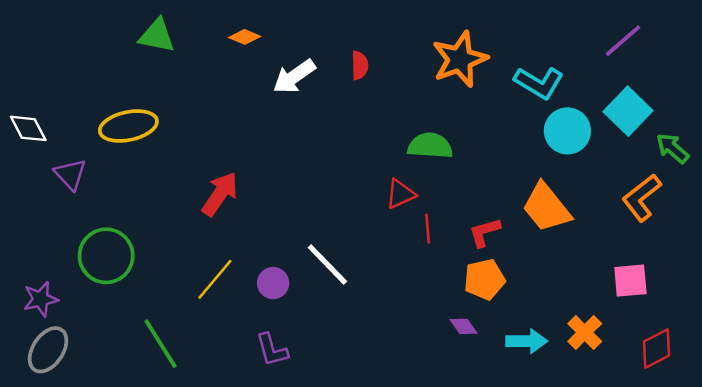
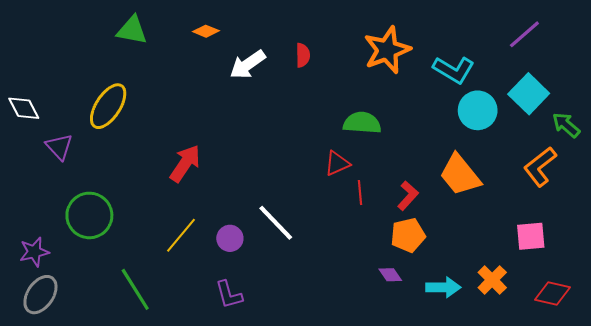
yellow ellipse: (128, 126) -> (108, 106), turned -45
red L-shape: (485, 232) -> (408, 196), turned 148
red diamond: (656, 349) -> (553, 294), turned 40

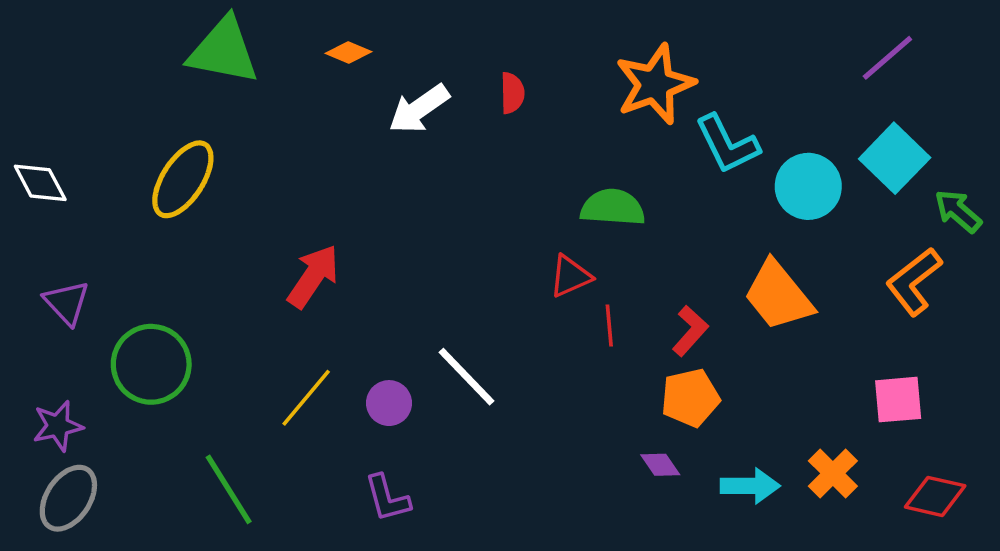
green triangle: (132, 30) -> (223, 51), size x1.4
cyan L-shape: (454, 70) -> (727, 144), moved, turned 33
purple triangle: (59, 147) -> (67, 303), moved

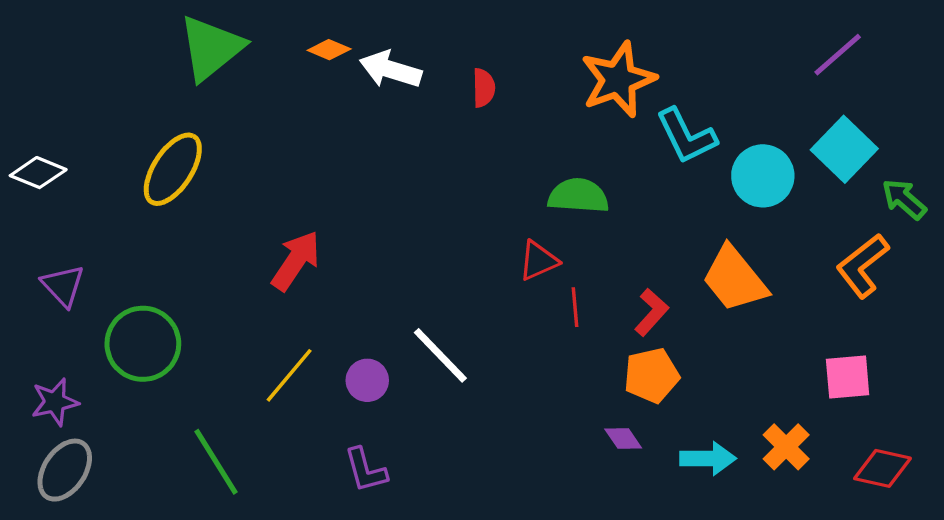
green triangle: (223, 51) -> (211, 48), turned -50
white arrow: (419, 109) -> (391, 70), moved, turned 52
white diamond: (40, 183) -> (38, 173), turned -40

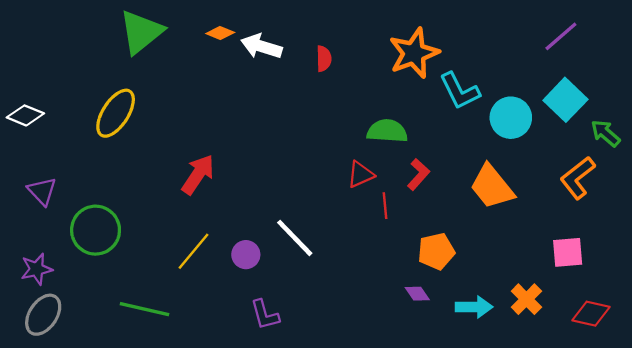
red L-shape: (651, 312) -> (418, 174), moved
green line: (216, 462) -> (145, 309), turned -45
purple L-shape: (366, 470) -> (265, 315), moved

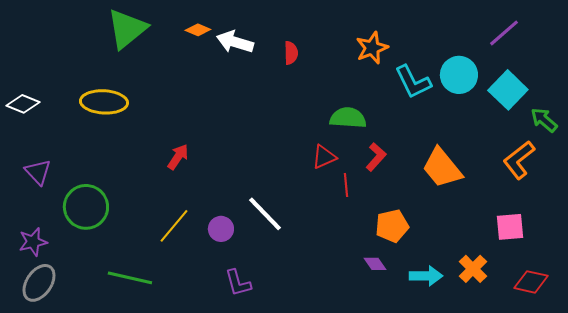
orange star: (414, 53) -> (372, 48), size x0.7
yellow ellipse: (116, 113) -> (104, 102), turned 60
cyan circle: (511, 118) -> (459, 75), moved
red arrow: (198, 174) -> (178, 157), size x0.7

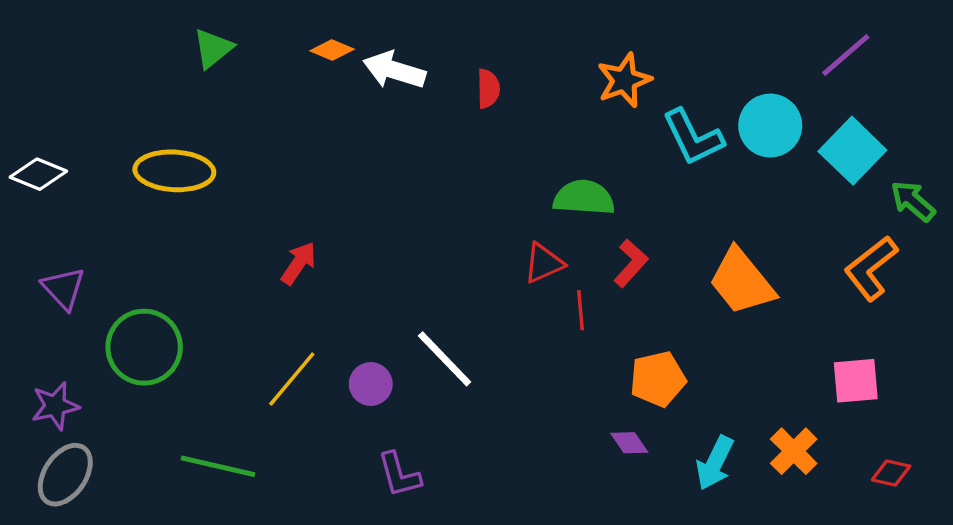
green triangle: (127, 29) -> (213, 48), size x0.6
cyan arrow: (426, 276) -> (715, 463), turned 116
red diamond: (531, 282) -> (891, 473), size x0.7

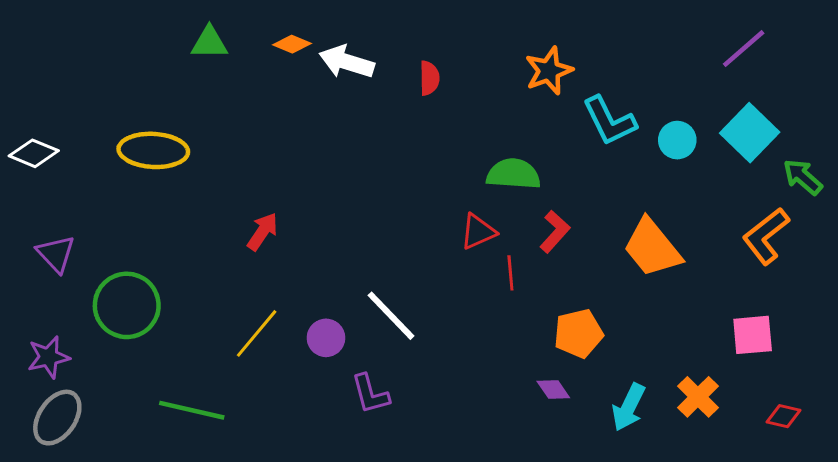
green triangle: (213, 48) -> (209, 43), moved, turned 39
cyan circle: (770, 126) -> (677, 140), moved, size x0.7
purple L-shape: (399, 475) -> (370, 394), moved

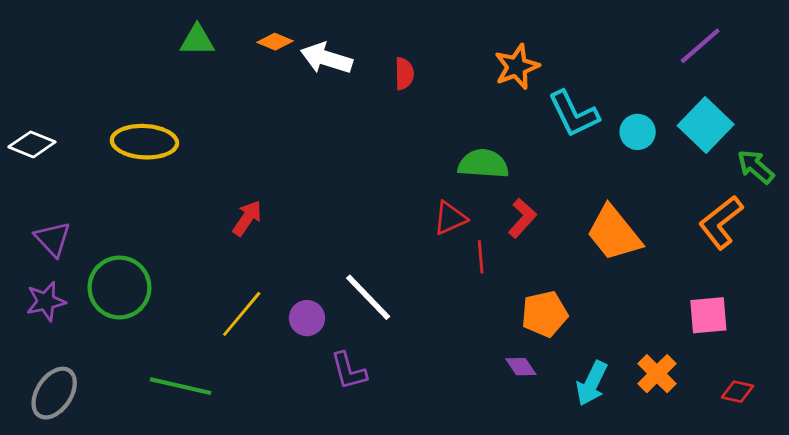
purple star: (48, 357) -> (46, 301), moved

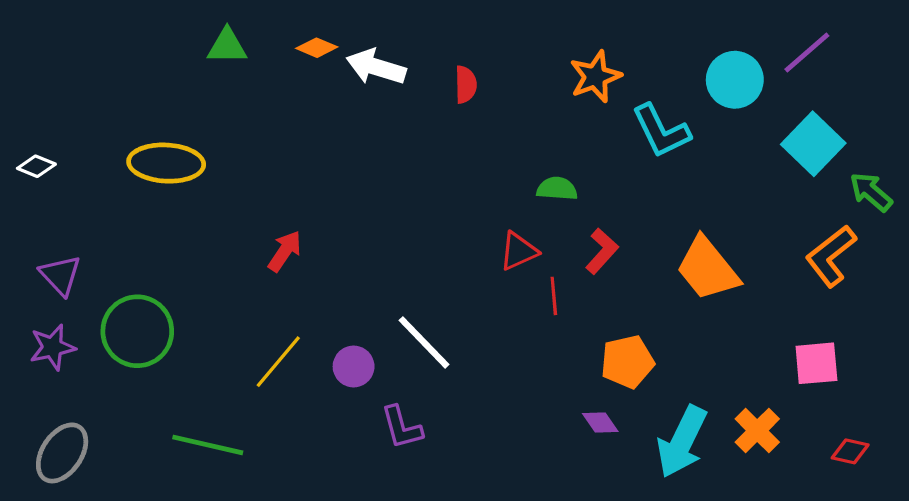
cyan circle: (638, 132) -> (735, 80), moved, size x1.4
white diamond: (32, 144) -> (36, 166), size x0.7
green semicircle: (483, 164) -> (557, 189), size x0.7
cyan arrow: (592, 383) -> (682, 442), size x1.4

